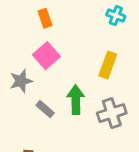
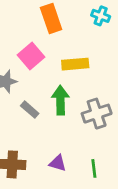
orange rectangle: (45, 18) -> (51, 19), moved, size x1.5
yellow rectangle: (108, 65) -> (75, 64), moved, turned 65

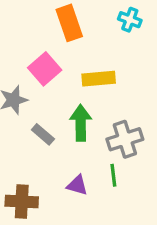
purple triangle: (58, 163) -> (77, 185), moved
green line: (94, 168) -> (113, 175), moved

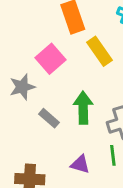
yellow rectangle: (99, 79) -> (100, 51), moved, turned 60

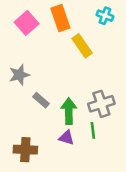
pink square: (50, 59) -> (27, 23), moved
green arrow: (83, 108) -> (69, 111), moved

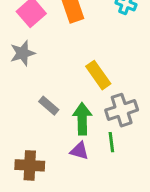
yellow rectangle: (82, 46) -> (98, 75), moved
gray star: (19, 75) -> (23, 53), moved

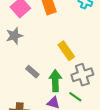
green line: (111, 142) -> (75, 97), turned -48

